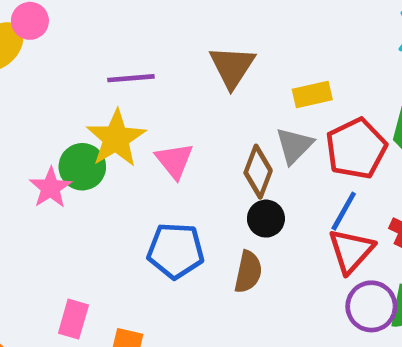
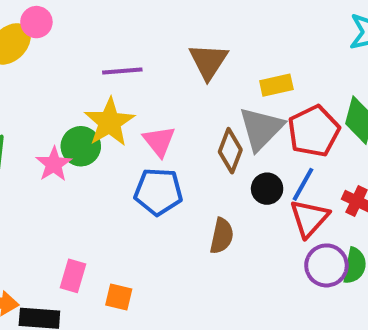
gray triangle: (294, 146) -> (261, 129), size x1.4
black circle: (266, 219) -> (267, 189), moved
blue pentagon: (176, 251) -> (158, 192), moved

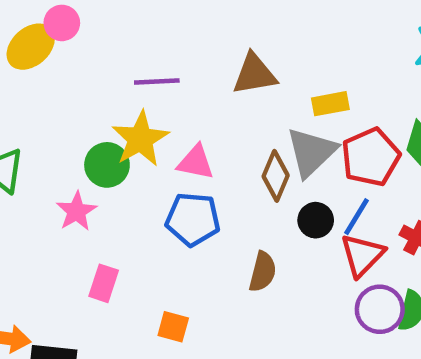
brown triangle: (208, 61) -> (254, 74), turned 45
pink triangle: (159, 141) -> (196, 162), turned -42
pink star: (54, 164) -> (77, 211), moved
pink rectangle: (73, 276) -> (104, 283), moved
orange square: (119, 297) -> (173, 327), moved

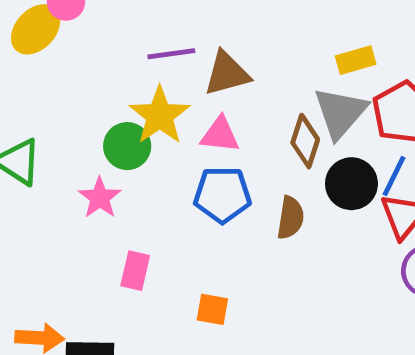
brown triangle: (254, 74) -> (227, 73), moved
black circle: (316, 220) -> (351, 184), size x1.4
brown semicircle: (263, 272) -> (290, 218), moved

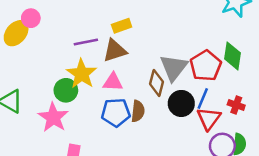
yellow rectangle: (356, 60) -> (122, 26), moved
pink star: (100, 198) -> (53, 117), size x1.4
brown semicircle: (290, 218) -> (138, 111), moved

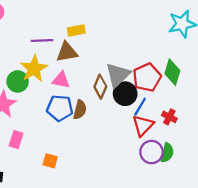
black circle: (181, 103) -> (125, 94), moved

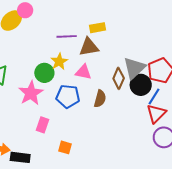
yellow star: (34, 69) -> (59, 62), size x0.7
blue pentagon: (60, 108) -> (68, 96), moved
orange square: (50, 161) -> (65, 147), moved

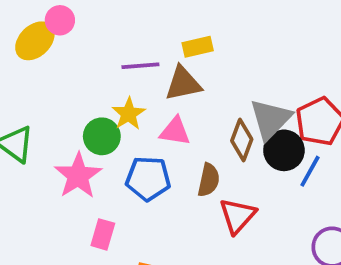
red triangle: (156, 114) -> (237, 216), moved

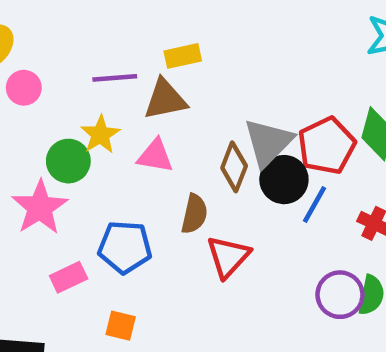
pink circle: (60, 20) -> (24, 88), moved
blue pentagon: (148, 178) -> (125, 247), moved
pink rectangle: (103, 234) -> (69, 277), turned 48

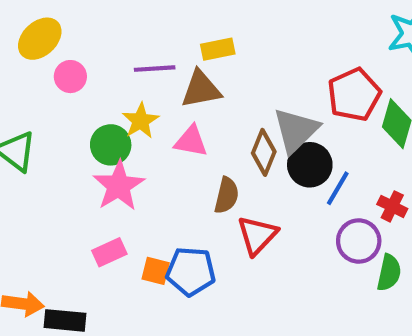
red pentagon: (327, 146) -> (354, 95), moved
pink star: (40, 207) -> (119, 186), moved
blue pentagon: (125, 247) -> (191, 271), moved
purple circle: (340, 295) -> (359, 241), moved
orange square: (121, 326) -> (156, 271), moved

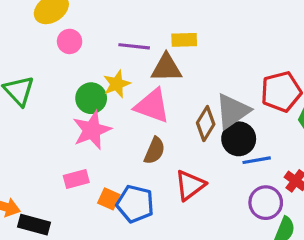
pink triangle: (191, 141) -> (152, 106), size x1.4
blue line: (338, 188) -> (257, 160), turned 40
brown semicircle: (227, 195) -> (155, 151), moved

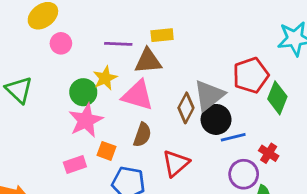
orange square: (109, 199) -> (106, 151), moved

